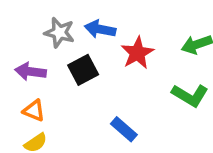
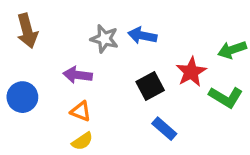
red star: (137, 53) -> (191, 72), moved
black square: (83, 70) -> (150, 86), moved

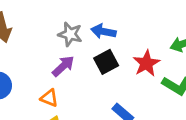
purple arrow: (78, 75) -> (63, 66), moved, turned 130
black square: (150, 86) -> (106, 62), moved

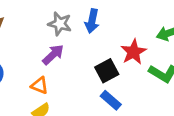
blue arrow: (103, 31) -> (92, 21), turned -90
black square: (106, 62) -> (107, 71), moved

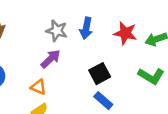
red star: (134, 52) -> (125, 33), moved, turned -30

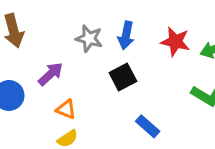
purple arrow: (51, 59) -> (51, 74), moved
black square: (100, 74) -> (123, 77), moved

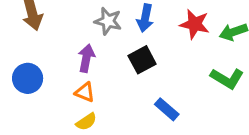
purple arrow: (51, 74) -> (86, 58), moved, turned -36

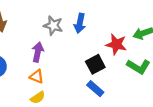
red star: (195, 24) -> (116, 44), moved
black square: (142, 60) -> (95, 64), moved

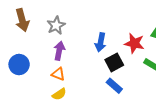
blue arrow: (80, 23) -> (101, 42), moved
gray star: (53, 26) -> (56, 25), moved, turned 30

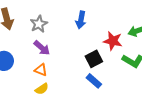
blue arrow: (101, 42) -> (81, 20), moved
purple arrow: (59, 51) -> (42, 48), turned 120

